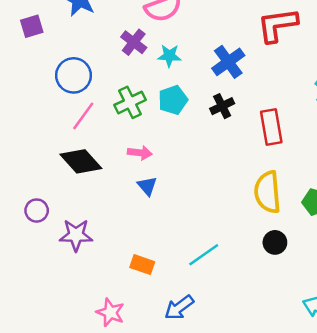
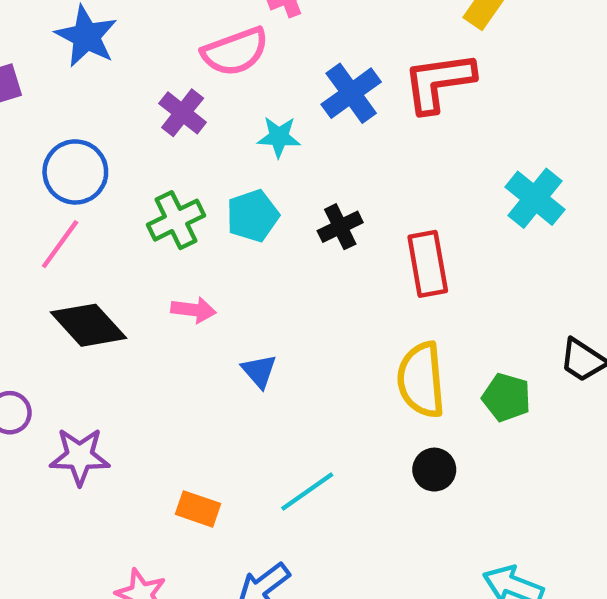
cyan star: (169, 56) -> (279, 137), moved
blue cross: (228, 62) -> (351, 93), moved
pink line: (83, 116) -> (60, 244), moved
blue triangle: (147, 186) -> (259, 371), moved

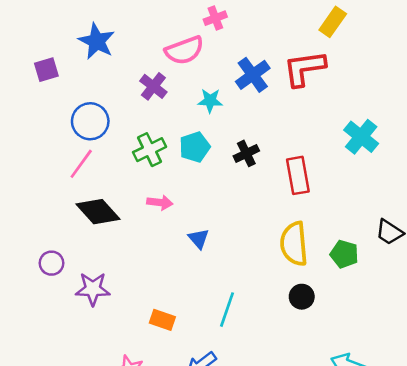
cyan line: (307, 491) -> (227, 310), turned -36

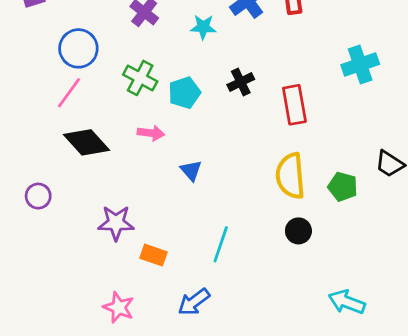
cyan cross: (361, 137) -> (360, 65), turned 32
cyan pentagon: (195, 147) -> (184, 93), moved
green cross: (150, 150) -> (140, 78), turned -36
purple star: (93, 289) -> (116, 223), moved

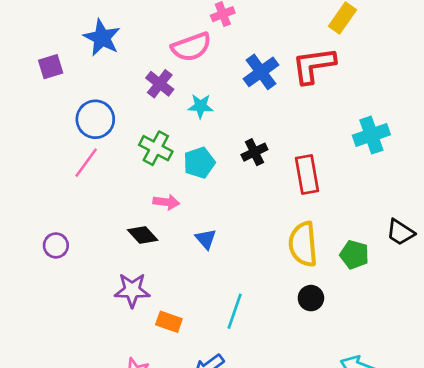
cyan star: (203, 27) -> (201, 106), moved
black diamond: (86, 142) -> (143, 235), moved, size x0.7
purple circle: (38, 196) -> (56, 245), moved

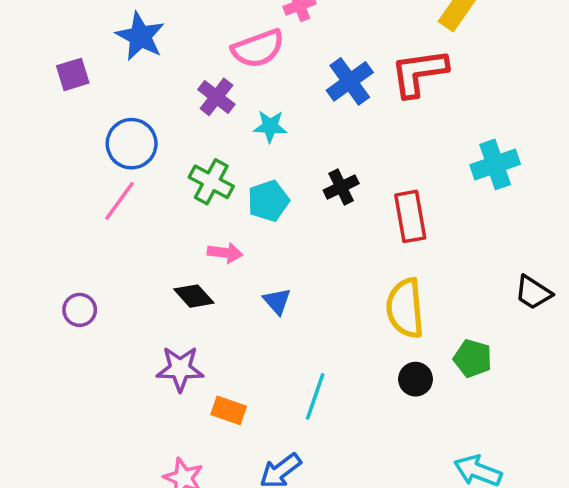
green pentagon: (354, 255) -> (473, 358), moved

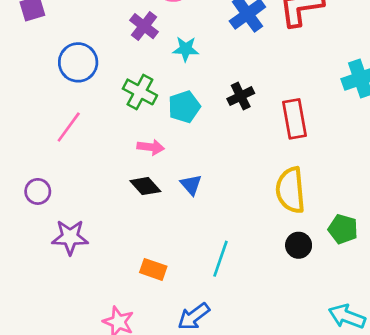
pink line: (119, 201) -> (69, 127), moved
black diamond: (194, 296) -> (145, 186), moved
purple star: (180, 369) -> (70, 237), moved

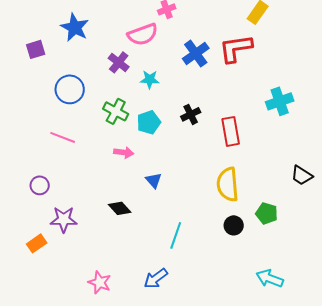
pink line: (69, 127) -> (63, 137), turned 75
black diamond: (145, 186) -> (120, 208), moved
orange rectangle: (153, 269) -> (37, 243), moved, turned -54

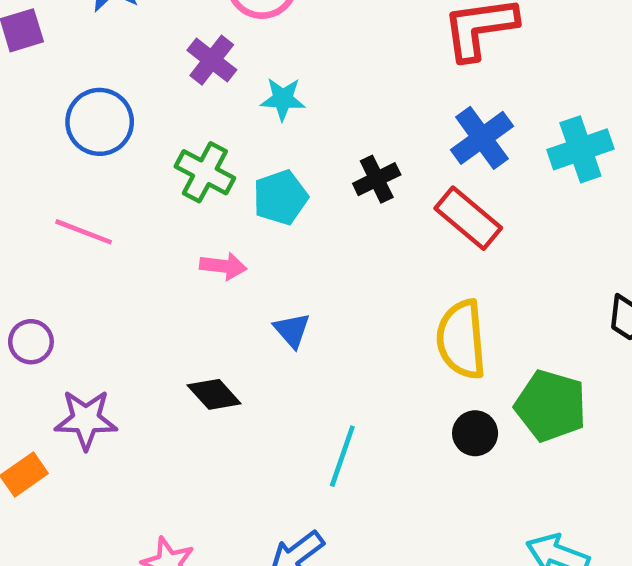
blue cross: (196, 53) -> (482, 138), moved
red rectangle: (231, 131) -> (468, 218), turned -40
green pentagon: (267, 213) -> (551, 406), size x1.4

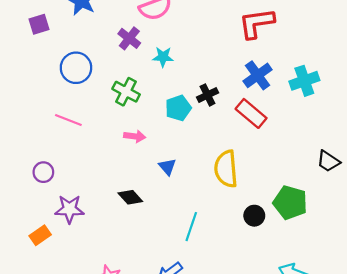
cyan pentagon: (280, 197) -> (178, 108), moved
yellow semicircle: (461, 339) -> (226, 169), moved

